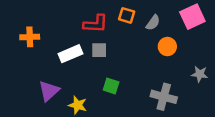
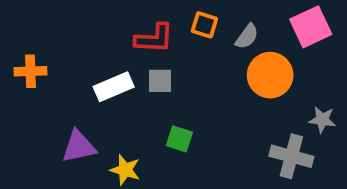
orange cross: (30, 37) -> (30, 71), moved
orange circle: (167, 47) -> (270, 75), size x1.5
purple triangle: (49, 91) -> (79, 147), turned 30
gray cross: (164, 97) -> (291, 156), moved

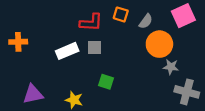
gray star: (322, 120) -> (171, 67), moved
purple triangle: (79, 147) -> (33, 94), moved
gray cross: (291, 156) -> (187, 92), moved

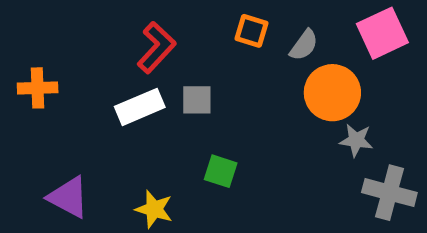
red L-shape: (91, 22) -> (156, 47), moved, turned -50
purple triangle: (33, 94) -> (68, 197), turned 40

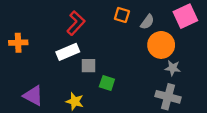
gray square: (197, 100) -> (89, 66), moved
gray cross: (389, 193) -> (168, 97), moved

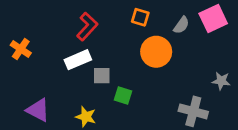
gray semicircle: (147, 22) -> (181, 25), moved
orange cross: (18, 43) -> (21, 49), turned 36
orange circle: (161, 45) -> (156, 52), moved
gray star: (173, 68) -> (221, 81), moved

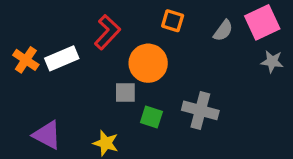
orange circle: (156, 52) -> (148, 63), moved
white rectangle: (78, 60) -> (62, 58), moved
gray star: (221, 81) -> (272, 62), moved
gray cross: (193, 111) -> (200, 110), moved

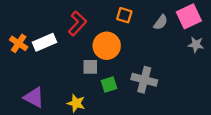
green square: (151, 117) -> (109, 84), turned -35

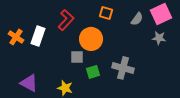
white rectangle: (44, 42) -> (38, 36), turned -48
gray star: (196, 45) -> (159, 38), moved

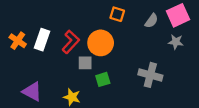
red L-shape: (66, 20) -> (71, 42), moved
gray cross: (123, 68) -> (150, 75), moved

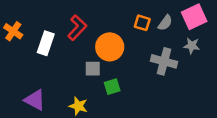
orange square: (117, 14) -> (142, 23), moved
orange cross: (18, 41) -> (13, 31), moved
red L-shape: (71, 42) -> (77, 28), moved
gray cross: (150, 75) -> (164, 61), moved

